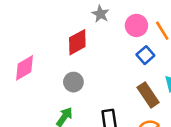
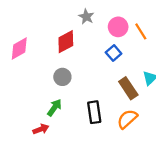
blue square: (145, 55) -> (114, 53), moved
pink diamond: (25, 68) -> (19, 48), moved

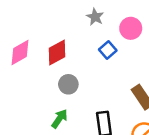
red diamond: (66, 42) -> (57, 52), moved
blue square: (114, 53) -> (108, 50), moved

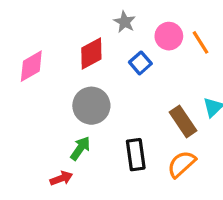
red diamond: (57, 52) -> (91, 53), moved
gray circle: (68, 84) -> (91, 106), size x1.5

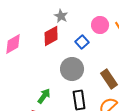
gray star: (125, 22) -> (61, 16), moved
gray circle: (91, 106) -> (72, 69), moved

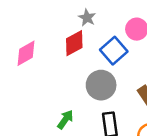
blue square: (82, 42) -> (114, 51), size x1.5

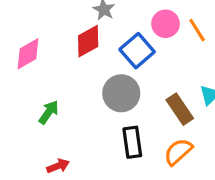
green arrow: (65, 119) -> (49, 112), moved

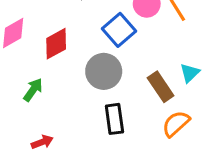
red diamond: (88, 41) -> (56, 44), moved
orange semicircle: (178, 152) -> (176, 124), moved

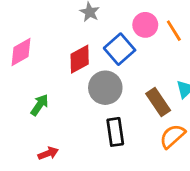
red diamond: (56, 44) -> (80, 59), moved

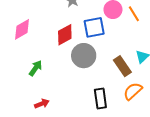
blue square: (120, 49) -> (94, 27), turned 30
black rectangle: (115, 132) -> (100, 98), moved

